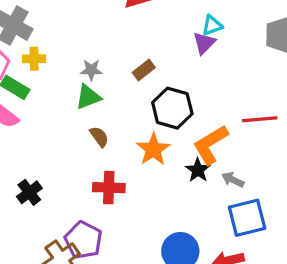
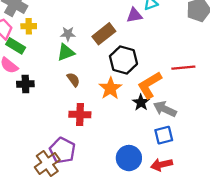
purple triangle: (204, 43) -> (134, 15), moved, turned 35
brown rectangle: (144, 70) -> (104, 34), size x1.5
gray arrow: (233, 180) -> (165, 109), size x1.5
black cross: (29, 192) -> (25, 84), moved, turned 35
blue square: (247, 218) -> (164, 135), moved, size x0.7

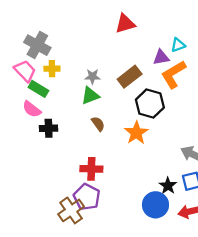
orange L-shape: (150, 85) -> (173, 74), moved
black star: (141, 102) -> (168, 186), moved
red cross: (80, 114) -> (91, 169), moved

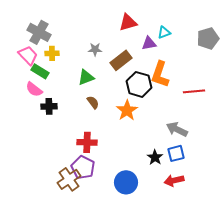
red triangle: (125, 24) -> (128, 22), moved
orange L-shape: (173, 74) -> (160, 74), moved, turned -40
gray star: (92, 77) -> (95, 49), moved
blue circle: (155, 205) -> (126, 182), moved

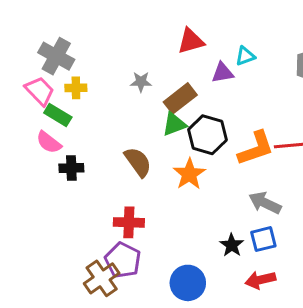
orange L-shape: (160, 74) -> (256, 148), moved, turned -128
green triangle: (86, 77) -> (174, 124), moved
brown semicircle: (93, 102) -> (138, 162), size x1.5

